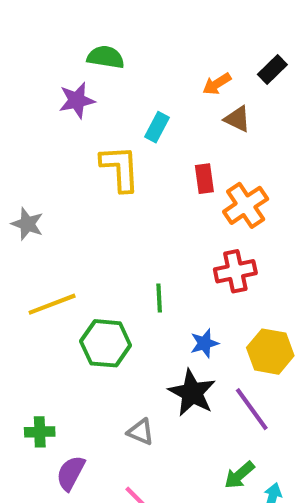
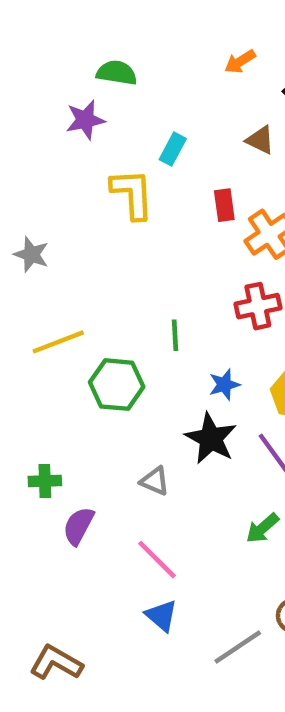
orange arrow: (217, 84) -> (240, 62), moved

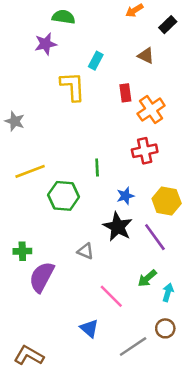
purple semicircle: (79, 526) -> (42, 277), size x1.4
pink line: (157, 560) -> (111, 296), moved

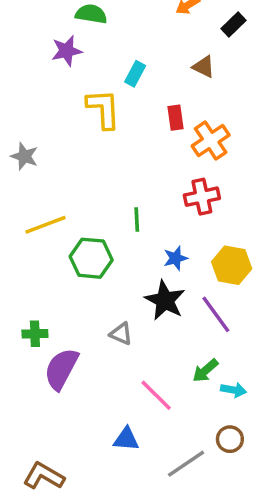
cyan arrow: (168, 292) -> (233, 390), turned 84
blue triangle: (89, 328) -> (126, 439), turned -36

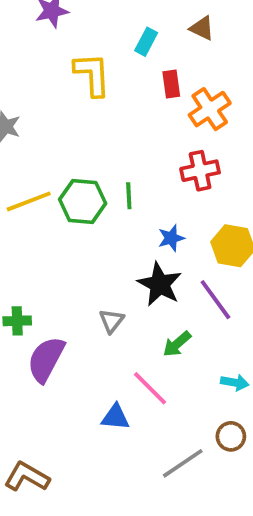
cyan rectangle: (135, 74) -> (146, 42), moved
green hexagon: (91, 258) -> (83, 201), moved
gray triangle: (121, 334) -> (112, 321), turned 45
green arrow: (205, 371) -> (177, 344), moved
blue triangle: (126, 439) -> (115, 417), moved

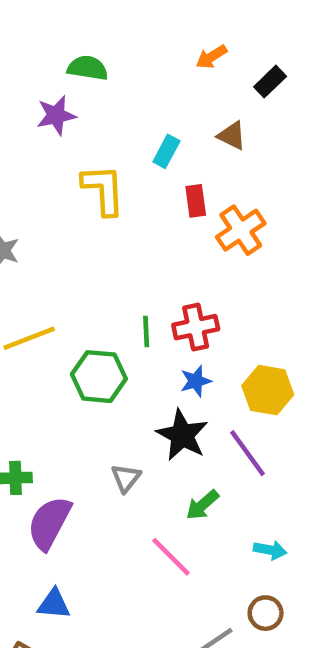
red cross: (200, 171) -> (196, 327), moved
green hexagon: (83, 201) -> (99, 377), moved
blue triangle: (115, 417) -> (54, 604), moved

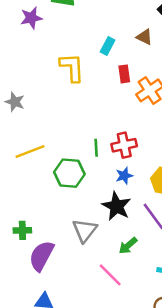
purple star: (56, 115) -> (31, 18), moved
gray triangle: (126, 478) -> (85, 230), size x1.5

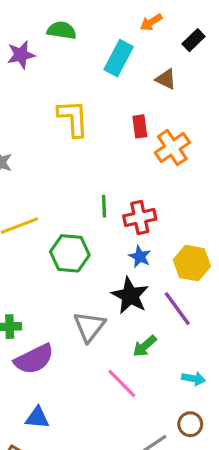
cyan rectangle: (108, 46) -> (119, 58), moved, size x1.5
green line: (96, 148) -> (104, 206), moved
blue star: (124, 176) -> (140, 257), turned -30
purple semicircle: (41, 256) -> (34, 359), turned -144

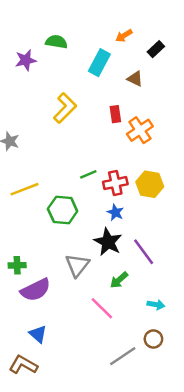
yellow L-shape: (73, 118) -> (65, 108), turned 48
green line: (104, 206) -> (88, 174), turned 70
yellow hexagon: (192, 263) -> (150, 184), moved
blue triangle: (37, 418) -> (38, 334), turned 36

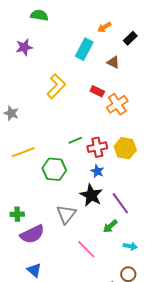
green semicircle: (56, 42) -> (39, 15), moved
red rectangle: (115, 114) -> (97, 91), turned -56
green arrow: (119, 280) -> (110, 226), moved

